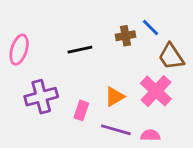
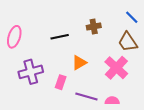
blue line: (150, 27) -> (132, 17), moved
orange triangle: (114, 97) -> (79, 63), moved

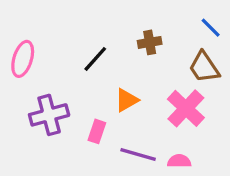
black line: (60, 37) -> (95, 59), turned -36

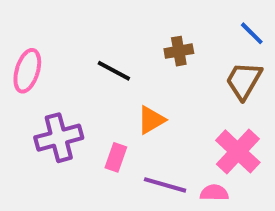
black line: (95, 59) -> (114, 71), turned 76
brown trapezoid: (204, 67) -> (244, 81), turned 64
pink cross: (186, 108) -> (238, 151), moved

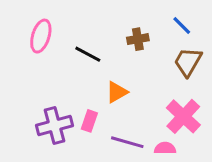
blue line: (252, 33) -> (182, 25), moved
pink ellipse: (27, 71) -> (41, 36), moved
purple cross: (59, 138) -> (54, 125), moved

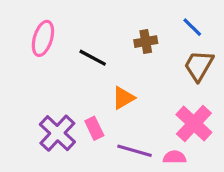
pink rectangle: (89, 121) -> (94, 128), turned -45
purple cross: (54, 125) -> (57, 133), turned -32

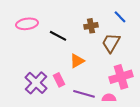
pink ellipse: (43, 38) -> (27, 24), turned 65
brown trapezoid: (199, 66) -> (111, 43), moved
pink cross: (194, 123) -> (121, 77), turned 30

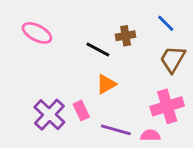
pink ellipse: (27, 24) -> (37, 33), turned 35
black line: (58, 36) -> (98, 50), moved
brown trapezoid: (111, 43) -> (173, 59), moved

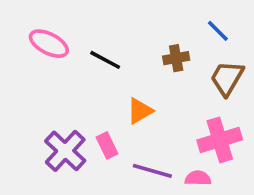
brown cross: (126, 36) -> (176, 58), moved
black line: (98, 50) -> (105, 60), moved

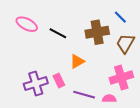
brown cross: (176, 58) -> (97, 32), size x1.6
purple cross: (65, 151) -> (36, 84), turned 30

